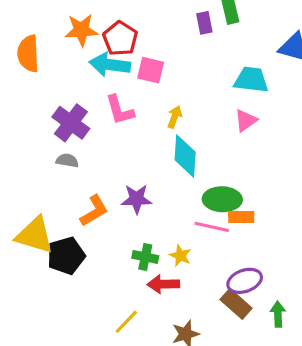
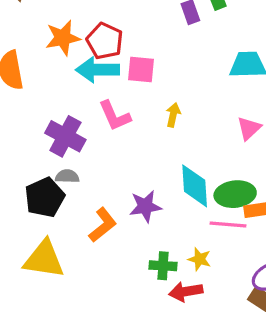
pink triangle: (246, 121) -> (249, 128), moved
cyan diamond: (185, 156) -> (195, 186), moved
black pentagon: (66, 256) -> (45, 197), moved

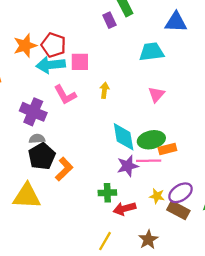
black pentagon: (45, 197) -> (42, 156), moved
purple star: (145, 206) -> (128, 166), moved
yellow star: (199, 259) -> (157, 196), moved

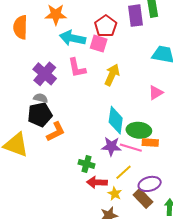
purple rectangle: (109, 20) -> (135, 16), size x1.5
red pentagon: (54, 45) -> (106, 26), moved
yellow arrow: (104, 90) -> (112, 75), size x1.5
yellow star: (157, 196) -> (115, 194), moved
yellow line: (105, 241) -> (124, 172), moved

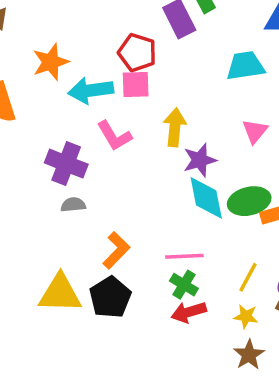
black pentagon: (40, 115) -> (110, 297), moved
purple star: (111, 146) -> (200, 160), moved
pink line: (131, 148) -> (184, 256), moved
green cross: (87, 164) -> (184, 285), turned 35
red arrow: (97, 182) -> (189, 312), moved

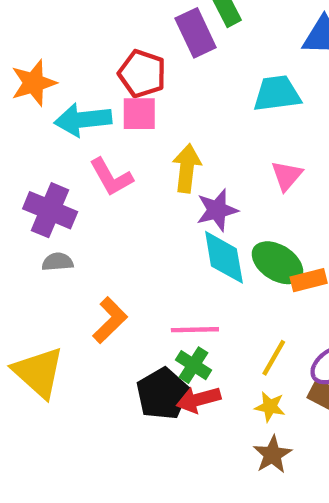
green ellipse: (249, 201) -> (277, 263), turned 45
yellow triangle: (60, 293) -> (39, 372), turned 39
black pentagon: (110, 297) -> (163, 394), moved

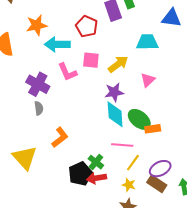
pink square: (139, 114) -> (91, 60), moved
yellow arrow: (187, 168) -> (118, 64), moved, turned 40
gray semicircle: (58, 262) -> (39, 108), turned 80
pink line: (195, 330) -> (122, 145), moved

